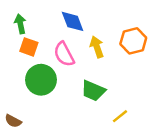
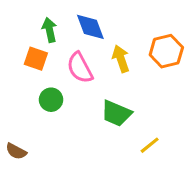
green arrow: (20, 24) -> (49, 30), moved
green circle: (41, 80) -> (51, 100), size x0.6

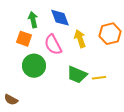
green circle: (51, 100) -> (34, 66), size x1.5
yellow line: (150, 145) -> (99, 78), moved, turned 32

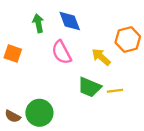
orange square: (24, 39) -> (13, 53), moved
yellow arrow: (80, 39) -> (101, 57), moved, turned -30
green circle: (34, 66) -> (39, 113), moved

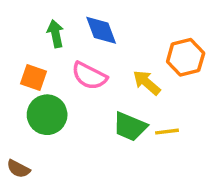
pink semicircle: (62, 52) -> (89, 76), turned -35
orange square: (13, 53) -> (34, 78), moved
green circle: (39, 113) -> (47, 115), moved

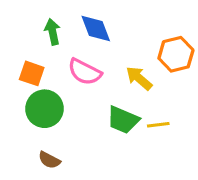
brown semicircle: (18, 169) -> (49, 160), moved

